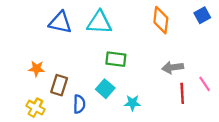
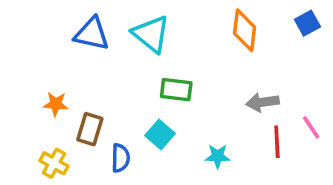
cyan triangle: (99, 22) -> (151, 34), turned 36
cyan star: (132, 103) -> (218, 156), moved

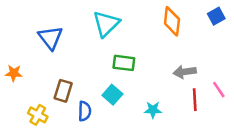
blue triangle: (92, 34) -> (50, 38), moved, turned 40
cyan triangle: (151, 34) -> (106, 24), turned 36
orange star: (56, 104) -> (14, 73), moved

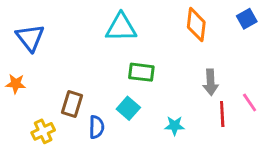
cyan triangle: (106, 24) -> (121, 27), turned 44
blue triangle: (50, 38) -> (30, 38), moved
gray arrow: (185, 72) -> (211, 82), turned -85
yellow cross: (38, 115) -> (43, 131), turned 36

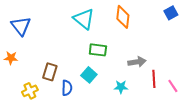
orange diamond: (196, 25) -> (123, 17), moved
cyan triangle: (121, 27) -> (84, 19), turned 40
gray arrow: (211, 82) -> (137, 62), moved, turned -96
pink line: (250, 103) -> (173, 86), moved

